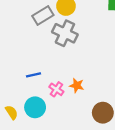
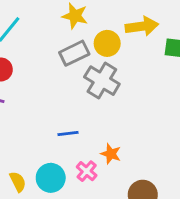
blue line: (34, 75) -> (68, 134), moved
pink cross: (56, 89) -> (87, 171), moved

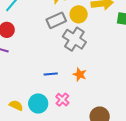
orange star: (111, 154) -> (80, 74), moved
yellow semicircle: (18, 182) -> (16, 105), turned -40

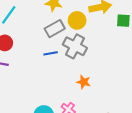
blue line: (51, 74) -> (51, 53), moved

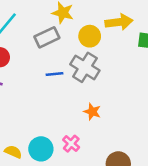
gray rectangle: (55, 29) -> (47, 37), moved

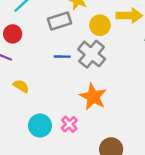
orange star: (92, 112) -> (93, 97), size x1.6
yellow semicircle: (13, 152) -> (21, 86), moved

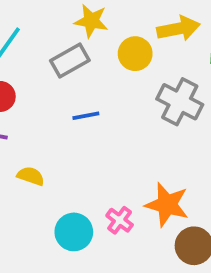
gray cross: (92, 54) -> (180, 102), moved
orange star: (93, 97) -> (167, 205), moved

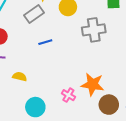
gray cross: (180, 102) -> (94, 30), turned -30
cyan circle: (74, 232) -> (35, 107), moved

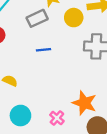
pink cross: (68, 95) -> (57, 118), moved

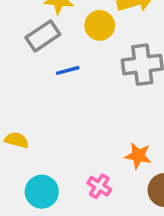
blue line: (43, 50) -> (68, 70), moved
orange star: (84, 103) -> (138, 156), size x0.7

